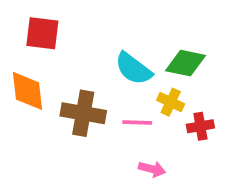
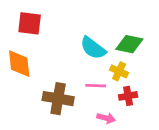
brown cross: (83, 113) -> (58, 99), moved
red cross: (200, 126) -> (128, 96), moved

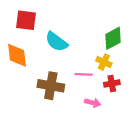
green diamond: (129, 44) -> (113, 38), turned -40
cyan semicircle: (93, 48) -> (56, 42), moved

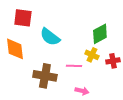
red cross: (112, 83) -> (113, 61), moved

